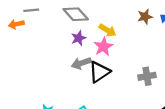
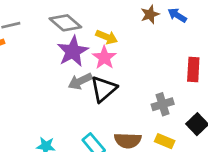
purple star: (79, 38) -> (73, 51), size x1.6
gray cross: (147, 76) -> (163, 104), moved

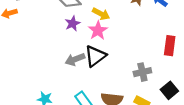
purple star: (73, 51) -> (73, 23), size x0.6
gray arrow: (80, 81) -> (75, 59), moved

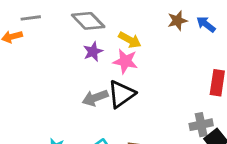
pink star: (98, 30) -> (125, 61), turned -30
gray cross: (142, 72) -> (201, 125), moved

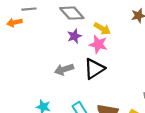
gray arrow: (95, 98) -> (64, 69), moved

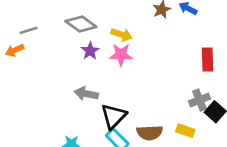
gray arrow: (64, 69) -> (86, 94), turned 42
black triangle: (94, 69) -> (114, 116), moved

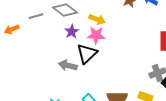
gray line: (29, 30) -> (36, 16), moved
black triangle: (114, 116) -> (87, 54), moved

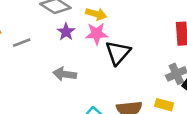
gray line: (36, 16) -> (22, 43), moved
black triangle: (87, 54) -> (118, 53), moved

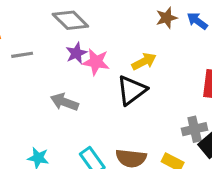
yellow arrow: (96, 14) -> (144, 61), moved, turned -54
pink star: (97, 34) -> (96, 62), moved

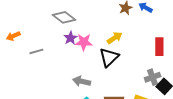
gray line: (22, 55) -> (36, 51), moved
gray arrow: (64, 102) -> (82, 81), moved

